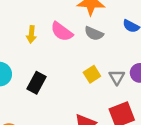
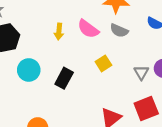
yellow square: (92, 74) -> (103, 63), moved

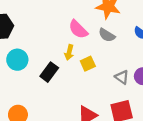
yellow arrow: (59, 32) -> (69, 52), moved
gray triangle: (141, 72) -> (122, 77), turned -32

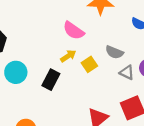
gray semicircle: (107, 35) -> (114, 52), moved
yellow arrow: (69, 52) -> (68, 56), turned -128

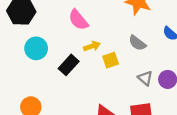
pink semicircle: (74, 31) -> (78, 20), moved
gray semicircle: (114, 52) -> (137, 43), moved

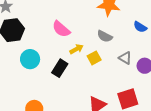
gray semicircle: (137, 43) -> (105, 36), moved
gray triangle: (145, 78) -> (125, 58), moved

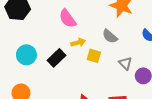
yellow square: (94, 58) -> (94, 56), turned 32
cyan circle: (30, 59) -> (26, 55), moved

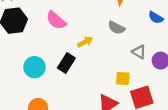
pink semicircle: (67, 19) -> (56, 20), moved
yellow square: (94, 56) -> (123, 78), moved

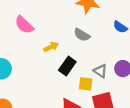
gray triangle: (139, 52) -> (100, 71), moved
black rectangle: (66, 63) -> (67, 66), moved

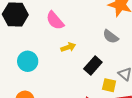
yellow arrow: (51, 47) -> (68, 47), moved

